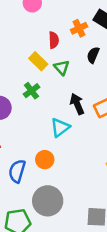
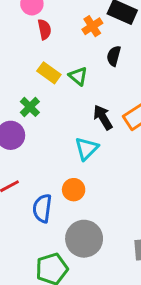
red semicircle: (54, 40) -> (44, 29), moved
green cross: (32, 91) -> (30, 107), moved

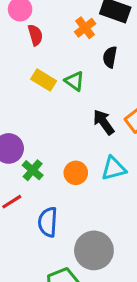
green cross: (30, 107) -> (33, 170), moved
cyan triangle: (87, 148) -> (114, 168), moved, turned 35
orange circle: (74, 190) -> (76, 173), moved

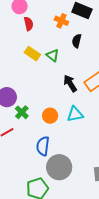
orange cross: (85, 28) -> (61, 21), turned -32
blue semicircle: (48, 222) -> (43, 146), moved

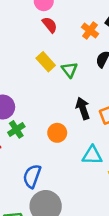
red semicircle: (29, 24) -> (50, 25), turned -40
cyan triangle: (75, 114) -> (92, 155), moved
orange circle: (50, 116) -> (57, 133), moved

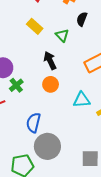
green triangle: (69, 70) -> (62, 35), moved
black arrow: (83, 108) -> (50, 60), moved

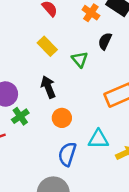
black arrow: (50, 60) -> (48, 87), moved
blue semicircle: (33, 123) -> (67, 154), moved

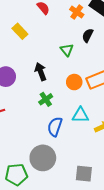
yellow rectangle: (47, 46) -> (20, 31), moved
green cross: (20, 116) -> (46, 99), moved
orange circle: (62, 118) -> (74, 82), moved

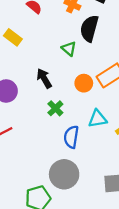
black semicircle: (88, 35) -> (89, 28), size x1.6

